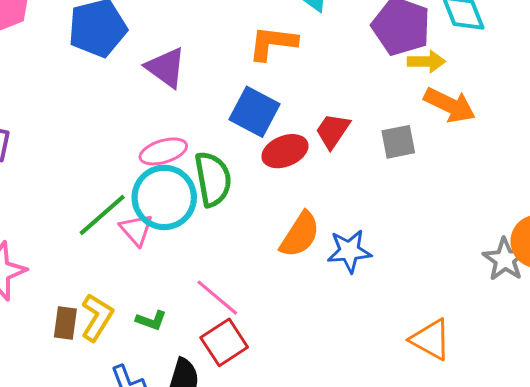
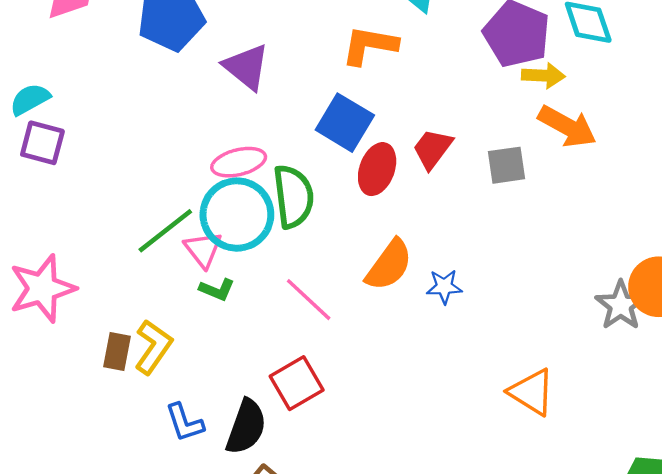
red ellipse: (285, 151) -> (377, 169), turned -51
blue star: (349, 251) -> (444, 287), size x0.7
pink line: (217, 298) -> (309, 300), moved
green L-shape: (151, 320) -> (217, 290), moved

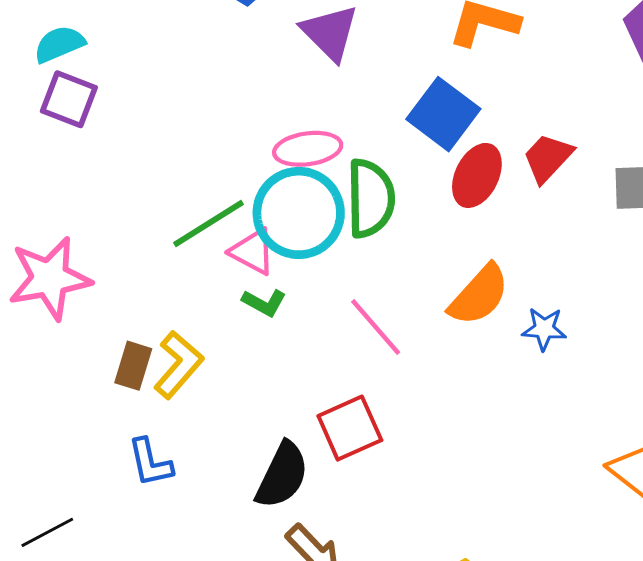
pink triangle: (203, 249) -> (253, 252), turned -30
blue L-shape: (185, 422) -> (150, 463), moved

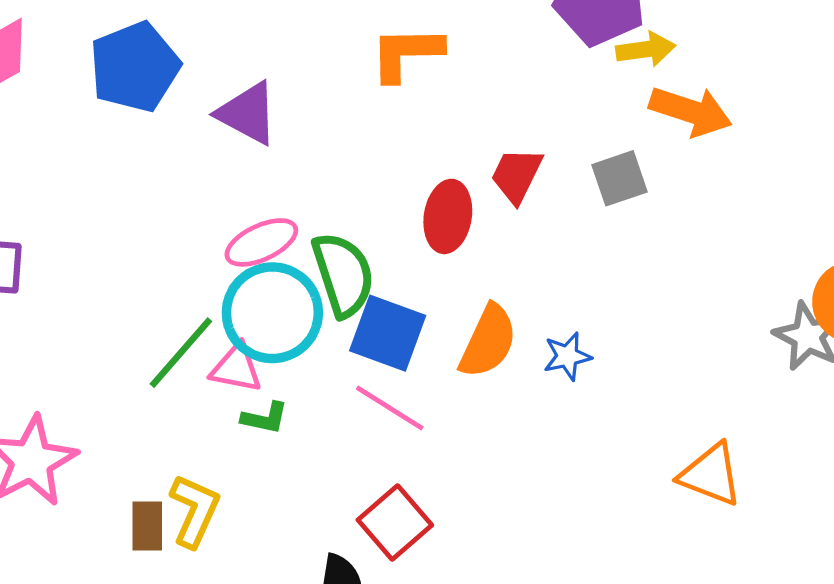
blue square: (443, 114) -> (388, 333), moved

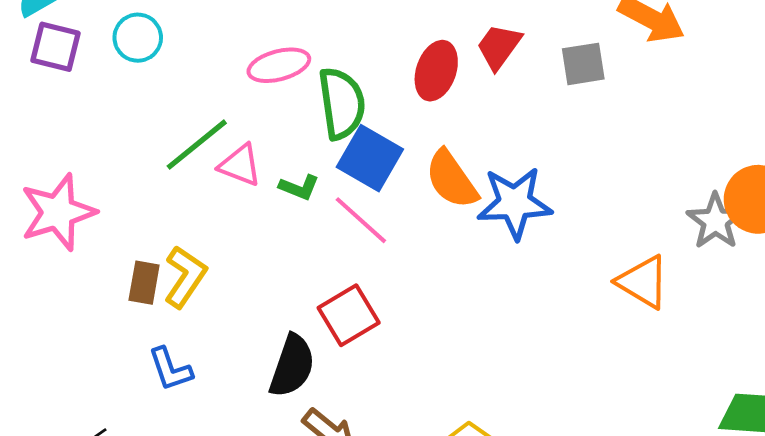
cyan circle: (272, 313) -> (138, 38), moved, size x0.6
orange semicircle: (488, 341) -> (452, 179), turned 110
blue star: (567, 356) -> (515, 203), size x1.8
green L-shape: (265, 418) -> (299, 187), moved
orange triangle: (711, 475) -> (643, 282), moved

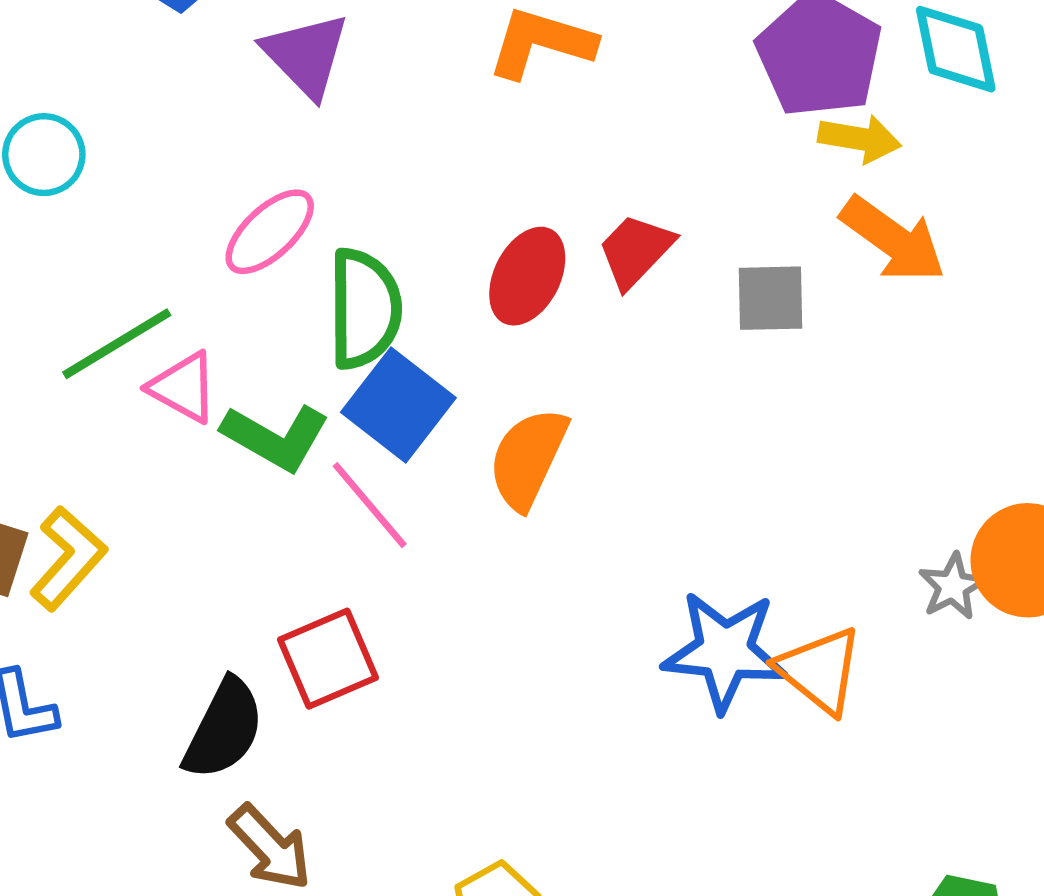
pink ellipse: (279, 65) -> (270, 232), turned -36
orange semicircle: (452, 179) -> (528, 458), turned 52
green L-shape: (299, 187) -> (276, 437), size x1.6
blue star: (515, 203) -> (725, 651), moved
gray star: (715, 221) -> (953, 586), size x0.7

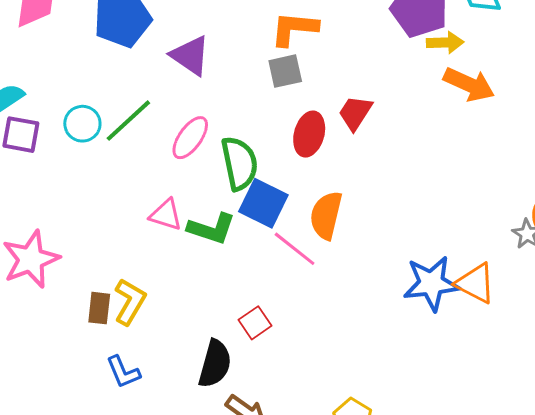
gray square: (771, 298) -> (285, 71), moved
green line: (117, 344) -> (128, 121), moved
pink line: (370, 505) -> (295, 249), moved
red square: (328, 659) -> (255, 323), size x0.7

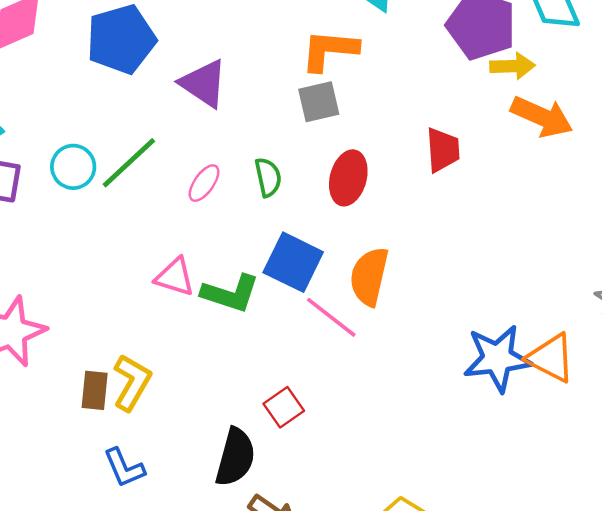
red trapezoid: (355, 113) -> (443, 150), moved, turned 144
pink ellipse: (190, 138) -> (204, 183), size x0.7
green semicircle: (239, 163) -> (268, 177), moved, size x0.6

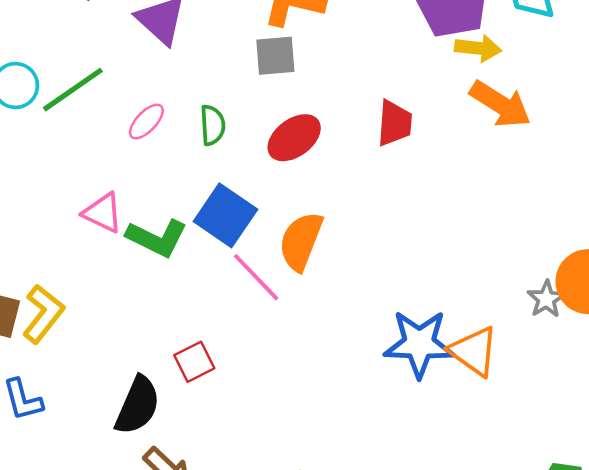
red ellipse: (348, 178) -> (294, 138), turned 30

